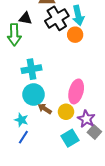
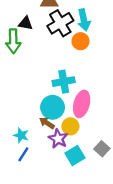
cyan cross: (31, 69) -> (64, 82), moved
cyan circle: (34, 95) -> (53, 107), moved
purple star: (86, 119) -> (58, 139), moved

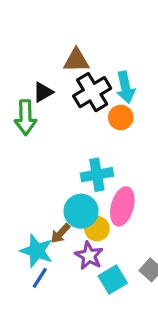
black triangle: (26, 23) -> (43, 92), turned -40
brown arrow: (47, 123) -> (60, 233), moved, turned -80
yellow circle: (70, 126) -> (97, 229), moved
cyan star: (21, 135) -> (37, 251), size x1.5

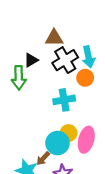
cyan cross: (97, 175) -> (64, 100), moved
yellow circle: (97, 229) -> (69, 133), moved

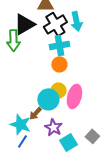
black triangle: (31, 60) -> (24, 24), size x1.6
orange circle: (85, 78) -> (59, 64), moved
cyan cross: (64, 100) -> (59, 45), moved

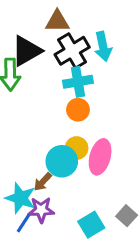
purple star: (53, 127) -> (41, 210), moved, turned -30

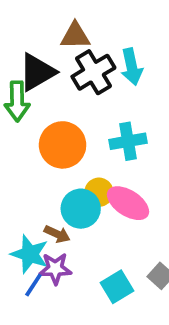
cyan cross: (78, 82) -> (128, 141), moved
orange circle: (78, 110) -> (63, 145), moved, size x1.6
pink ellipse: (100, 157) -> (128, 203), turned -72
brown arrow: (43, 182) -> (57, 234), turned -108

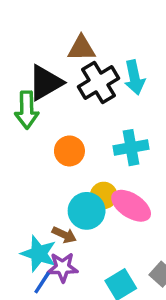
orange circle: (63, 145) -> (69, 151), size x0.7

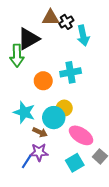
black cross: (99, 83) -> (66, 22), moved, size x0.6
cyan cross: (131, 148) -> (71, 72), moved
pink ellipse: (131, 206) -> (81, 135), moved
cyan star: (39, 254) -> (24, 112), moved

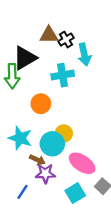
cyan cross: (71, 72) -> (63, 75), moved
purple star: (39, 152) -> (45, 174), moved

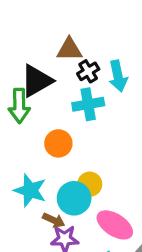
black cross: (66, 40) -> (88, 71), moved

